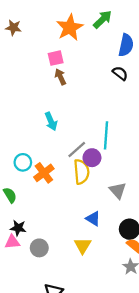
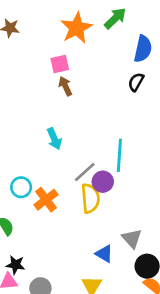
black semicircle: (120, 73) -> (136, 82), turned -98
gray triangle: (118, 190) -> (132, 238), moved

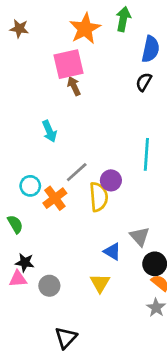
green arrow: (115, 18) -> (123, 19), turned -35
pink square: (60, 64) -> (69, 64), size x1.6
cyan arrow: (54, 139) -> (49, 131), moved
cyan line: (119, 155) -> (146, 154), moved
gray line: (85, 172) -> (77, 172), moved

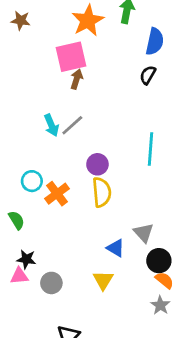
brown arrow: (74, 86) -> (77, 79), turned 42
gray line: (77, 172) -> (72, 125), moved
purple circle: (111, 180) -> (97, 164), moved

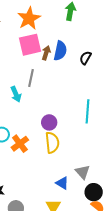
orange star: (88, 21) -> (29, 18), moved
blue semicircle: (155, 41) -> (60, 51), moved
brown arrow: (77, 79) -> (46, 53), moved
gray line: (72, 125) -> (31, 78), moved, turned -36

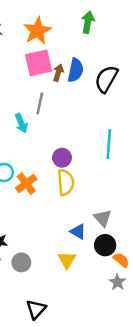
black semicircle: (86, 58) -> (106, 79), size x1.6
black circle: (94, 192) -> (105, 245), moved

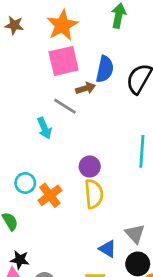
brown arrow: (58, 73) -> (86, 88), moved, turned 56
gray line: (40, 103) -> (65, 106), turned -70

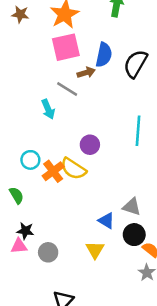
yellow semicircle: (94, 194) -> (73, 169), moved, turned 128
gray triangle: (135, 234) -> (132, 207), turned -30

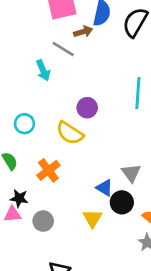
orange cross: (53, 171) -> (48, 170), moved
gray triangle: (132, 207) -> (131, 173), turned 36
black circle: (134, 235) -> (122, 202), moved

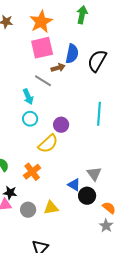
cyan circle: (24, 124) -> (30, 119), moved
yellow semicircle: (70, 133) -> (48, 144), turned -75
yellow triangle: (92, 218) -> (51, 208), moved, turned 49

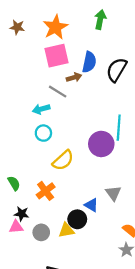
cyan arrow: (28, 97) -> (41, 109), turned 98
purple circle: (61, 125) -> (101, 144), moved, size x1.5
black circle: (87, 196) -> (77, 219), moved

